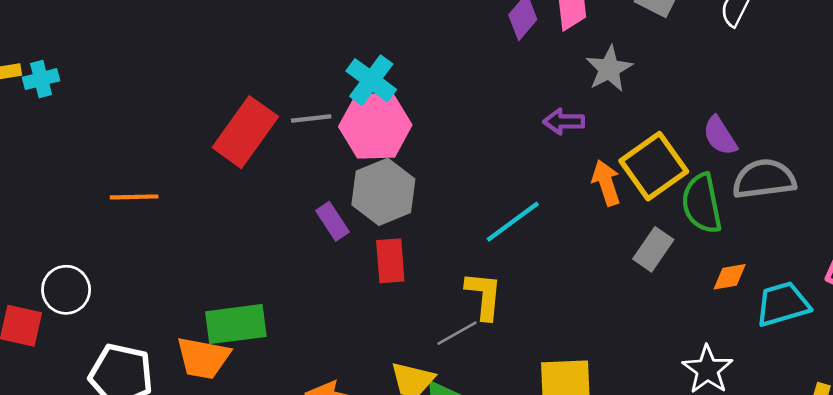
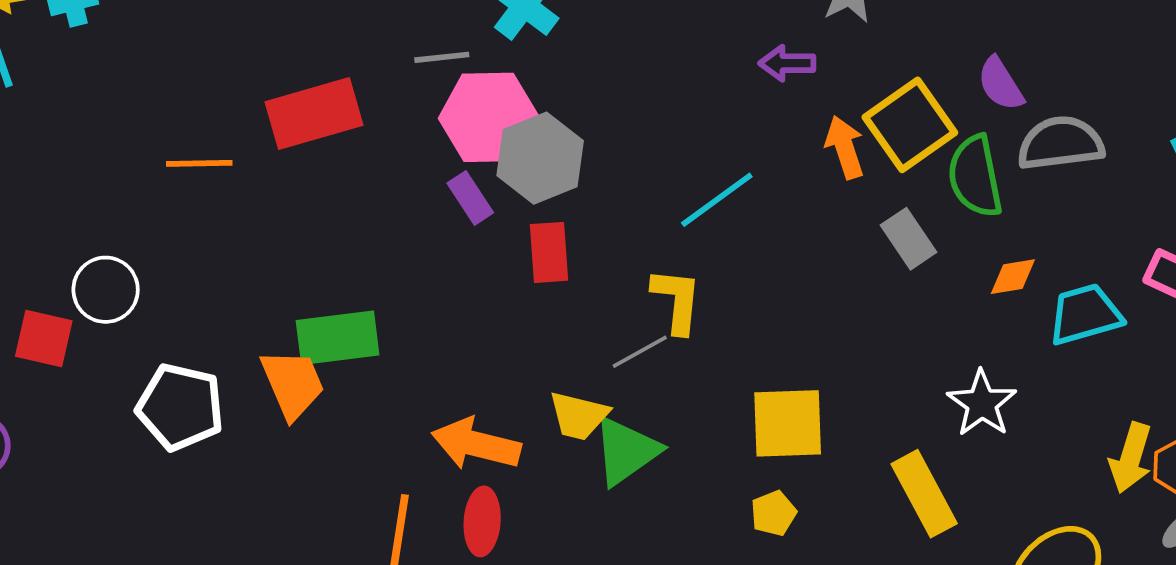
pink hexagon: (375, 126) -> (489, 117), moved
red rectangle: (245, 132) -> (314, 114), moved, turned 38
gray rectangle: (653, 249) -> (908, 239), turned -69
orange trapezoid: (203, 358) -> (293, 384), turned -124

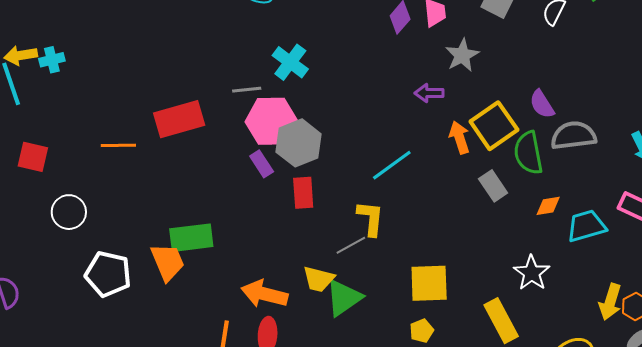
red square: (44, 339) -> (33, 157), moved

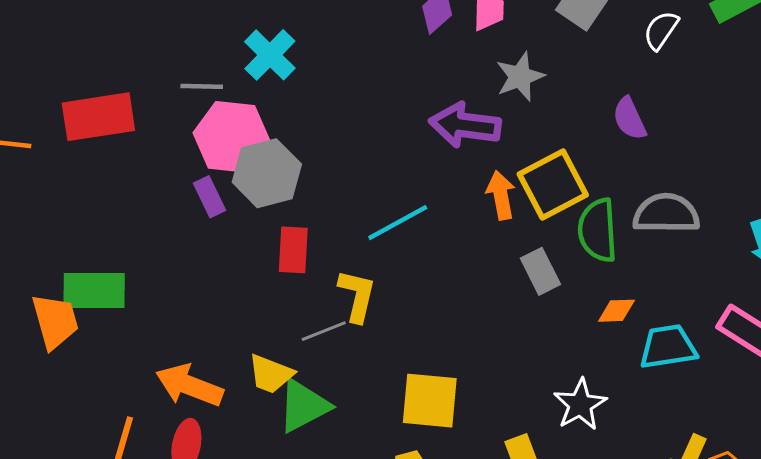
purple arrow: (429, 93) -> (465, 125), size x1.6
purple semicircle: (542, 104) -> (629, 119), moved
red rectangle: (303, 193) -> (293, 250), moved

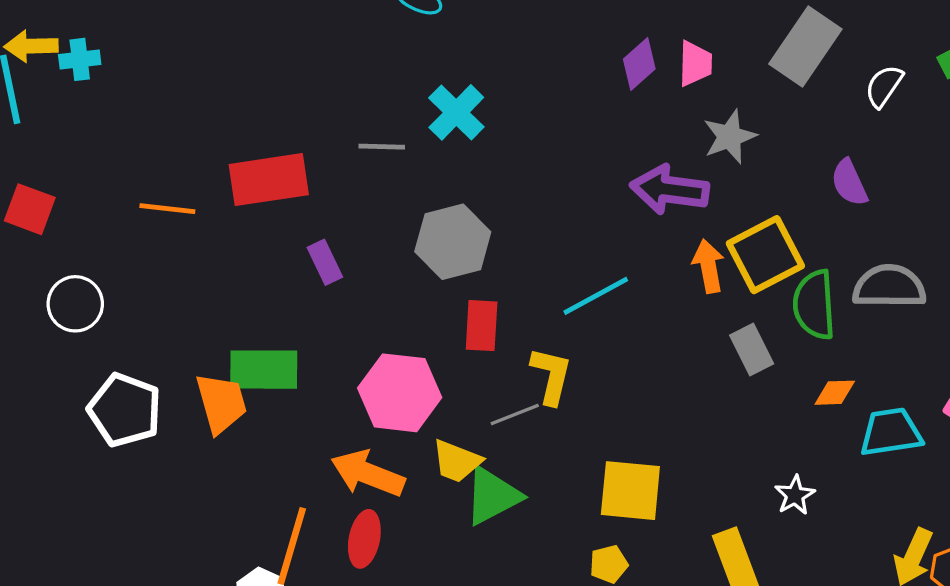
pink hexagon: (232, 137) -> (400, 393), moved
purple rectangle: (209, 197) -> (325, 262), moved
white star: (580, 405) -> (795, 495), size x0.7

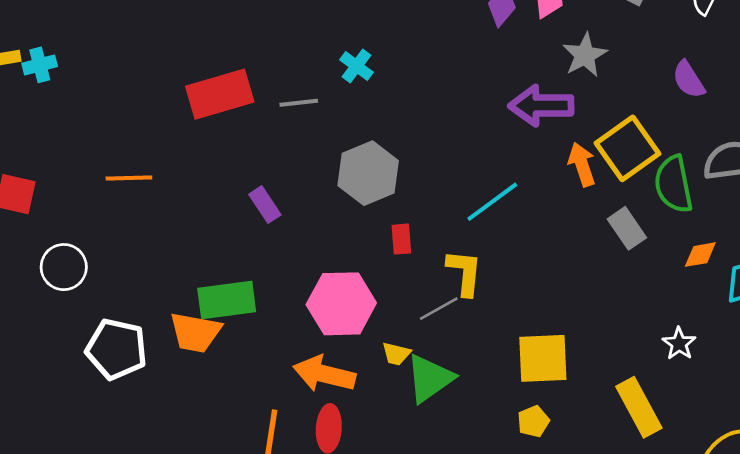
cyan cross: (456, 112) -> (356, 66), size x0.7
red rectangle: (269, 180) -> (220, 94), moved
red rectangle: (482, 326) -> (401, 239), size x0.7
orange trapezoid: (221, 403) -> (195, 332), turned 124
yellow trapezoid: (457, 461) -> (396, 354), size x0.7

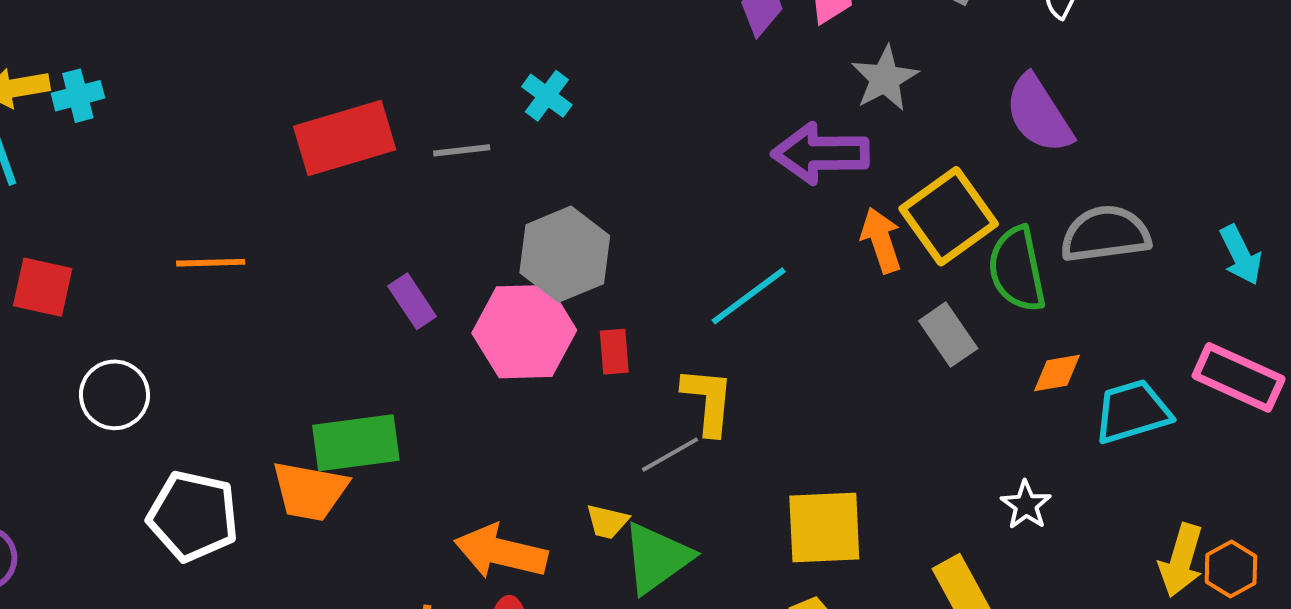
purple semicircle: (689, 80) -> (1039, 114), size x1.4
pink hexagon: (341, 304) -> (524, 332), moved

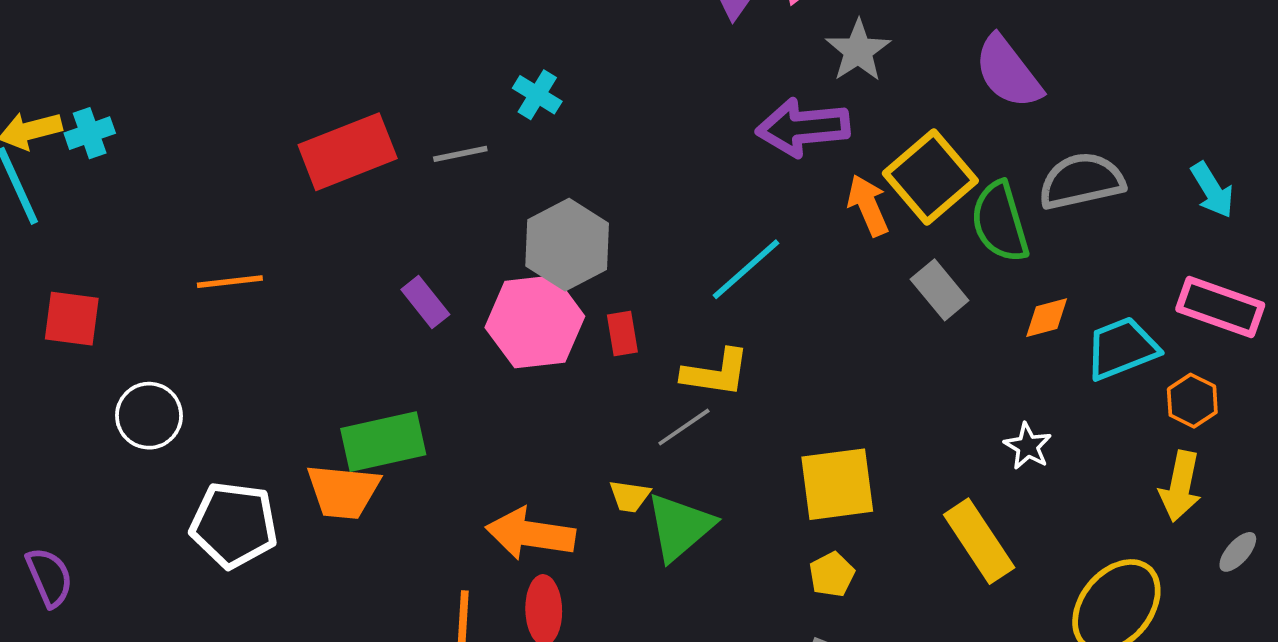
yellow L-shape: (708, 401) -> (716, 373), turned 98
orange hexagon: (1231, 569) -> (1192, 401), moved

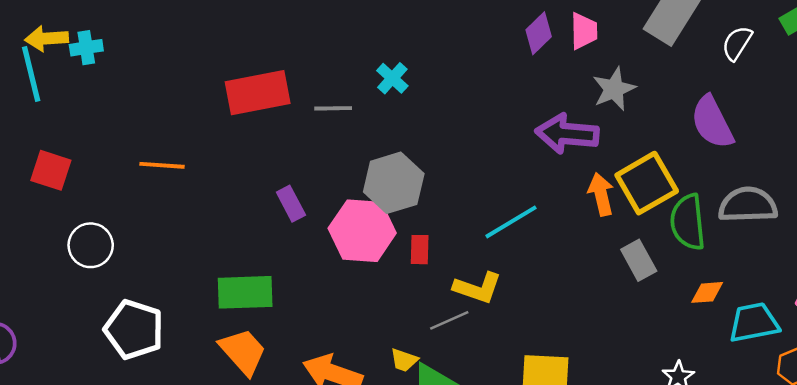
orange trapezoid: (343, 491) -> (243, 352), moved, turned -148

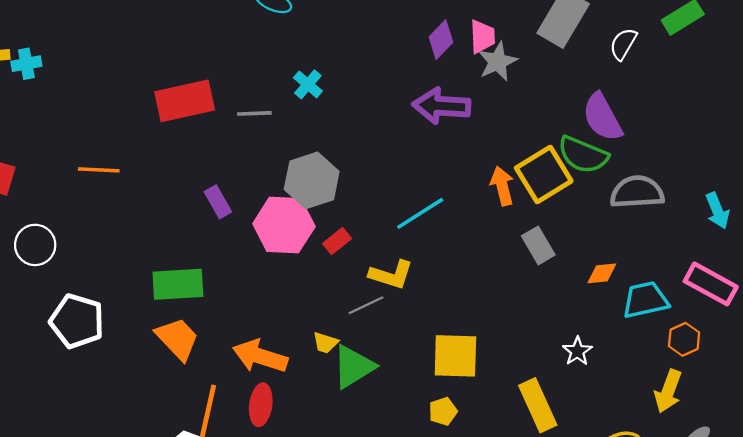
gray star: (614, 89) -> (498, 62), moved
purple arrow: (567, 134) -> (441, 106), moved
green semicircle: (688, 222) -> (583, 155), moved, turned -60
red rectangle: (420, 250) -> (337, 241), turned 52

